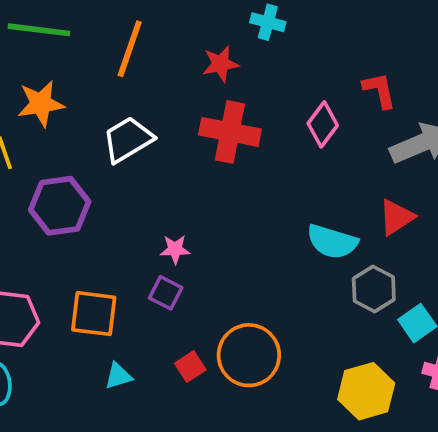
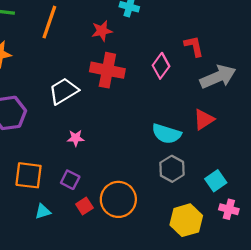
white trapezoid: (128, 140) -> (64, 91), moved
gray hexagon: (374, 289) -> (172, 169), moved
purple square: (166, 293) -> (70, 180), moved

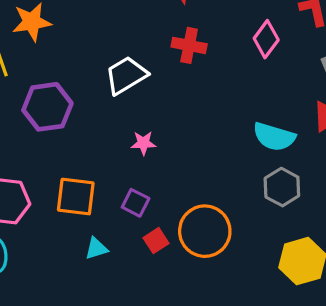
red cross: (107, 70) -> (189, 45), size x0.7

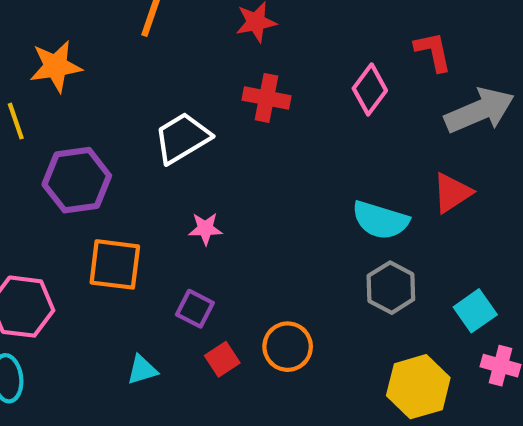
orange square: (76, 197) -> (115, 264), moved
orange circle: (205, 231) -> (288, 347), size x0.7

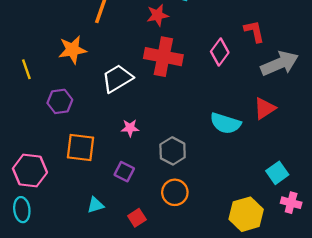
orange star: (56, 66) -> (72, 50), moved
red cross: (267, 98) -> (163, 57), size x1.5
purple hexagon: (77, 180) -> (60, 101), size x0.7
gray hexagon: (391, 288) -> (173, 151), moved
red square: (222, 359) -> (137, 218), moved

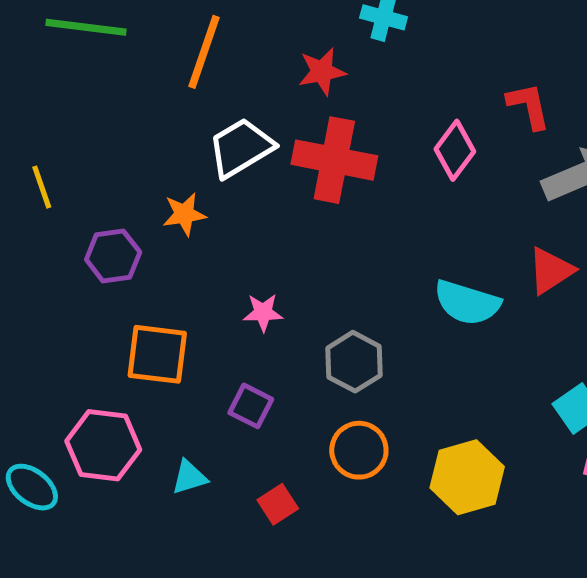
orange star: (72, 50) -> (184, 214), moved, size x0.7
white trapezoid: (117, 78) -> (241, 148), moved
pink hexagon: (30, 170) -> (103, 445), moved
cyan ellipse: (22, 210) -> (32, 487), turned -45
yellow hexagon: (246, 214) -> (467, 477), moved

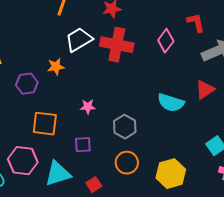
purple square: (251, 406) -> (83, 145), turned -30
cyan triangle: (189, 477) -> (58, 174), size x1.8

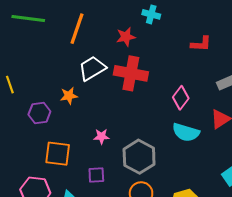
red L-shape: (196, 23) -> (201, 44), moved, turned 105
pink diamond: (166, 41) -> (181, 98), moved
gray hexagon: (125, 127) -> (139, 157), size x1.4

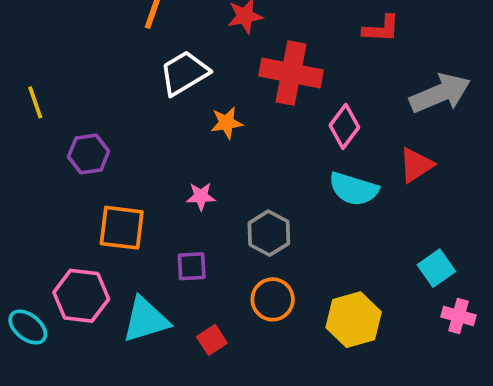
red cross: (131, 73) -> (291, 73), moved
orange star: (69, 96) -> (227, 123), moved
gray hexagon: (139, 157) -> (269, 233), size x0.7

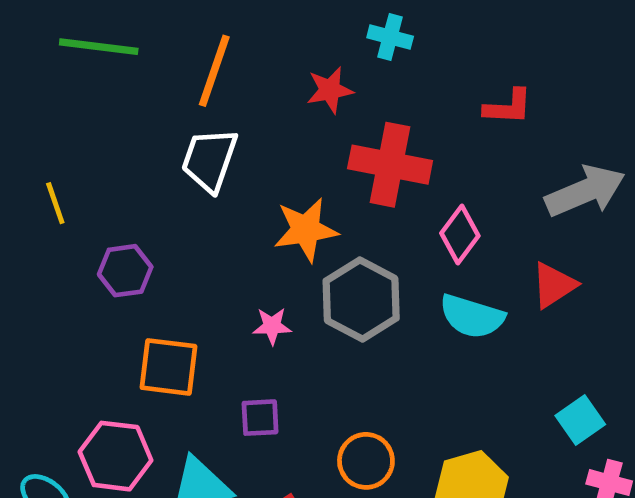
white trapezoid: (184, 73) -> (209, 160), moved, turned -40
orange star: (227, 123) -> (306, 230), size x1.5
gray hexagon: (269, 233) -> (361, 300), moved, size x1.4

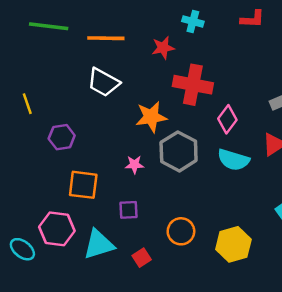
orange line: (214, 71) -> (106, 38), turned 72
red L-shape: (508, 107) -> (252, 19), moved
white trapezoid: (209, 160) -> (103, 82), turned -80

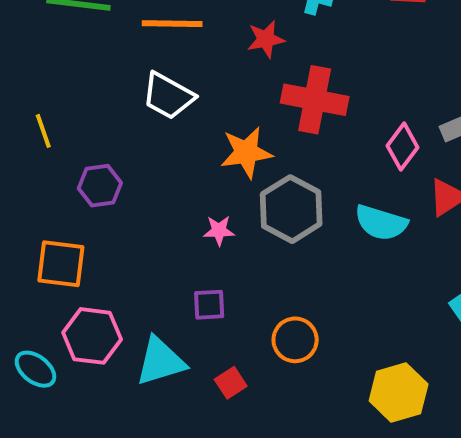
pink diamond: (227, 119) -> (402, 147), moved
orange square: (83, 185) -> (61, 264), moved
yellow hexagon: (233, 244) -> (399, 393), moved

